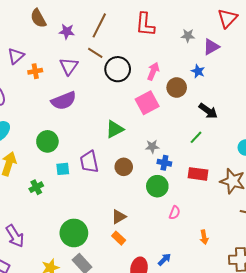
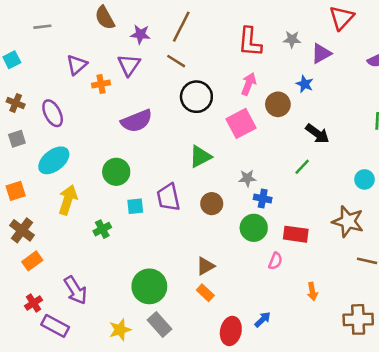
red L-shape: (145, 24) -> (250, 42), moved
purple triangle: (69, 66) -> (129, 65), moved
black circle: (118, 69) -> (196, 97), moved
red rectangle: (198, 174) -> (296, 234), moved

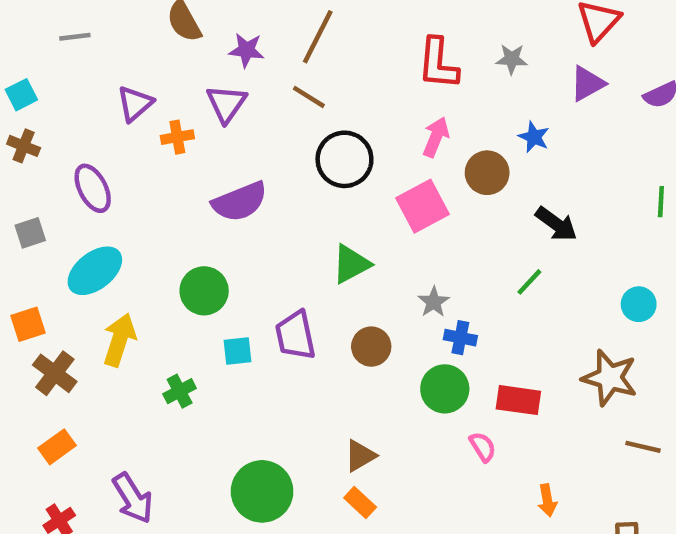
purple triangle: (321, 53) -> (587, 84), moved
brown cross: (16, 103) -> (24, 146), moved
gray star: (247, 178) -> (434, 302), turned -30
brown cross: (22, 230) -> (55, 373), moved
pink semicircle: (275, 261) -> (483, 447), turned -54

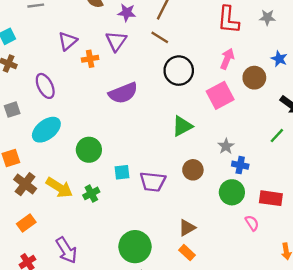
green circle: (204, 291) -> (89, 150), moved
purple trapezoid: (295, 335) -> (153, 182), moved, turned -72
yellow arrow: (119, 340) -> (59, 188), moved, turned 104

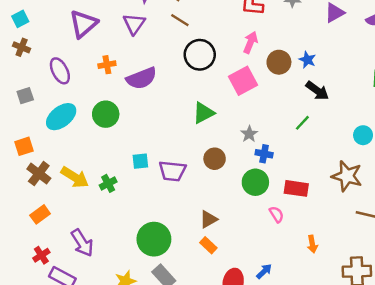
purple triangle: (68, 41) -> (83, 24), size x1.4
orange cross: (90, 59) -> (107, 65), moved
blue star: (279, 59) -> (307, 60), moved
green circle: (89, 150) -> (106, 114), moved

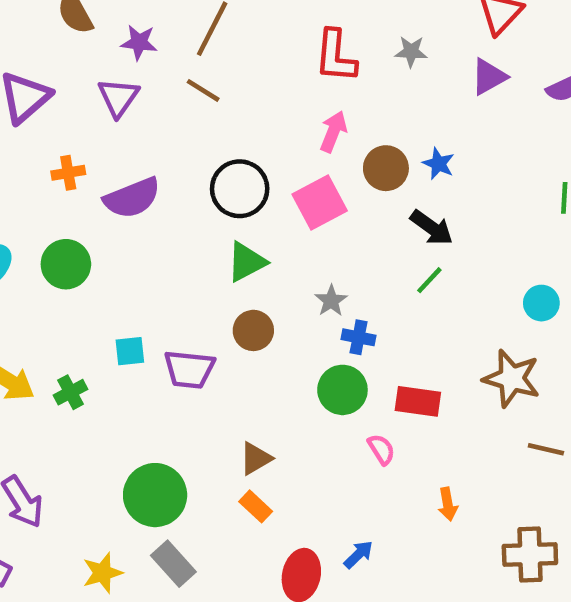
black circle: (200, 55) -> (240, 189), moved
black arrow: (317, 91) -> (432, 228), moved
brown circle: (215, 159) -> (253, 330), moved

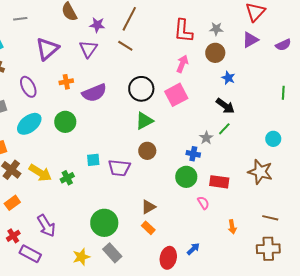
brown circle: (386, 168) -> (215, 53), moved
gray star: (331, 301) -> (206, 138), moved
brown line: (546, 449) -> (270, 218), moved

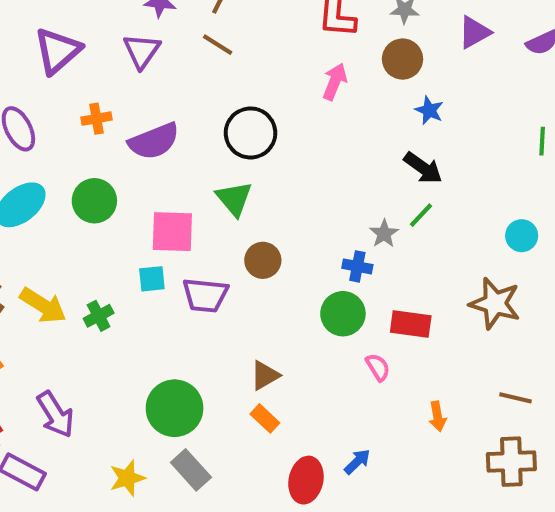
pink square: (176, 95) -> (172, 232), moved, turned 30
green triangle: (144, 121) -> (234, 199), moved, turned -42

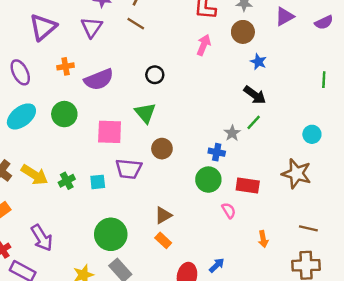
black circle: (251, 133) -> (155, 75), size x0.6
cyan square: (152, 279) -> (98, 182), moved

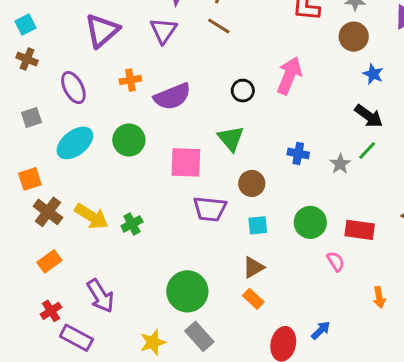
pink arrow: (204, 45) -> (289, 76), moved, size x1.4
blue cross: (217, 152) -> (298, 153), moved
cyan square: (98, 182) -> (258, 225), moved

